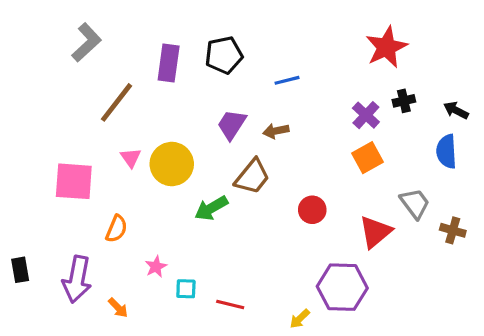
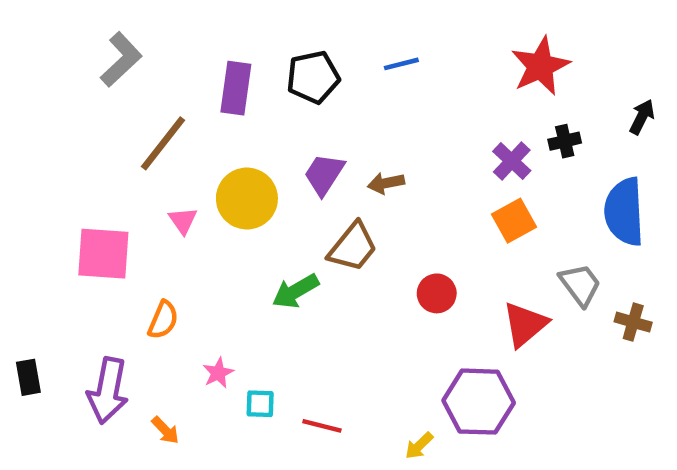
blue line: (287, 80) -> (401, 64), moved
black arrow: (456, 110) -> (642, 117), moved, turned 90
blue semicircle: (446, 151) -> (624, 212), size x1.4
yellow circle: (172, 164) -> (247, 199), moved

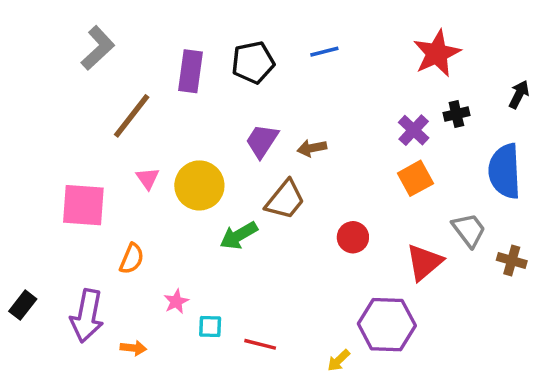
yellow circle: (247, 199) -> (199, 185), moved
black rectangle: (28, 377) -> (23, 305), turned 48
orange arrow: (165, 430) -> (133, 348), turned -40

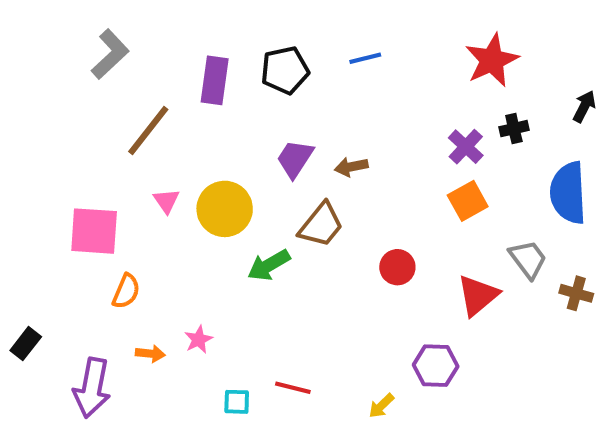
orange semicircle: (132, 259) -> (126, 291), moved
purple arrow: (87, 316) -> (92, 388), moved
purple hexagon: (387, 325) -> (436, 366), size x0.7
cyan square: (210, 326) -> (237, 402), moved
orange arrow: (133, 348) -> (150, 354), moved

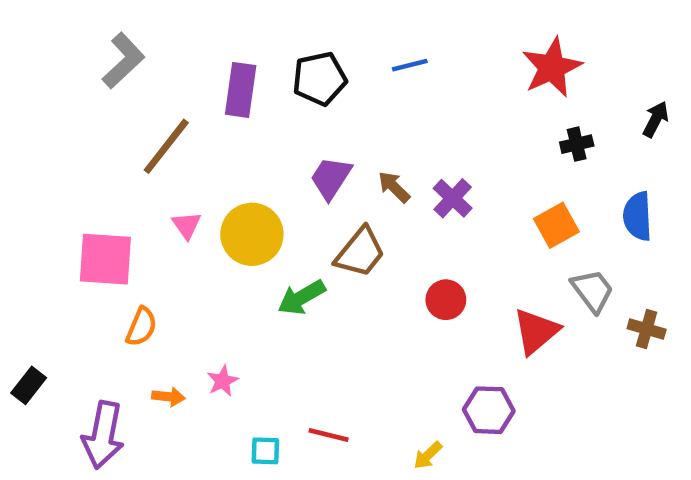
purple cross: (466, 147) -> (453, 198), moved
brown arrow: (351, 167) -> (394, 187), turned 56
blue semicircle: (568, 193) -> (638, 216), size x0.7
orange square: (468, 201) -> (556, 225), moved

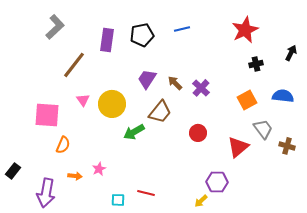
blue semicircle: (638, 216) -> (283, 96), turned 100
yellow arrow: (428, 455) -> (201, 201), moved

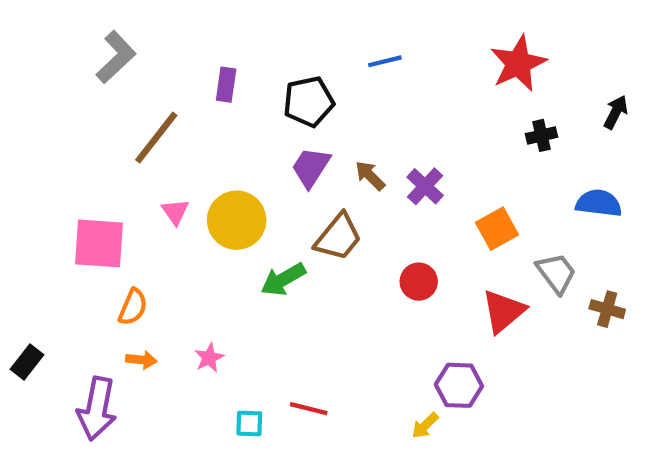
black pentagon: (142, 35) -> (309, 102), moved
purple rectangle: (107, 40) -> (226, 85), size x0.7
orange square: (247, 100) -> (497, 229), moved
orange arrow: (75, 176) -> (141, 360), moved

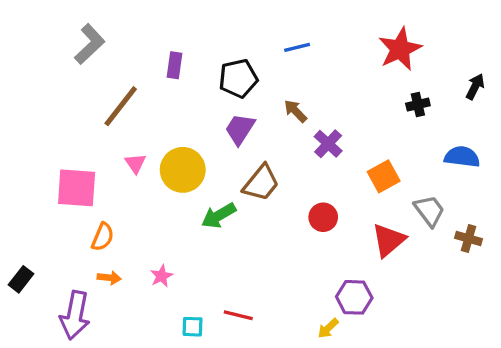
brown arrow: (370, 176) -> (295, 111), moved

